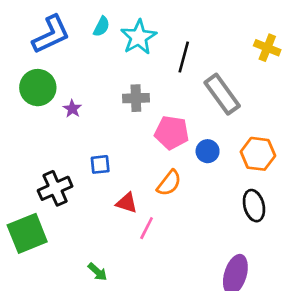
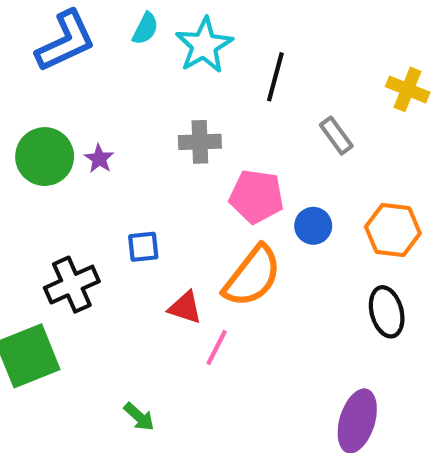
yellow cross: (267, 48) -> (408, 89), moved
green circle: (38, 88) -> (45, 157), moved
gray rectangle: (222, 94) -> (336, 136), size x0.6
orange semicircle: (169, 183) -> (252, 276), size x1.5

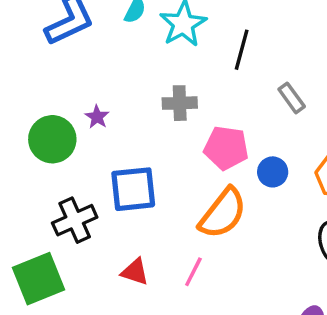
green circle: (45, 157) -> (52, 139), moved
blue square: (143, 247) -> (133, 189), size x1.8
red triangle: (185, 308) -> (135, 272), moved

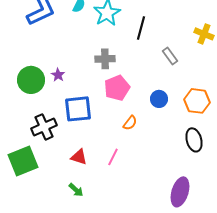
purple star: (97, 117) -> (58, 75), moved
pink pentagon: (226, 148) -> (117, 88), moved, turned -30
orange semicircle: (223, 213) -> (130, 123), size x0.5

